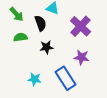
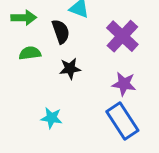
green arrow: (17, 14) -> (24, 18), turned -49
blue rectangle: (66, 78) -> (122, 121), moved

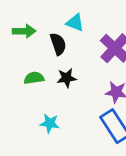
green semicircle: (30, 53) -> (34, 78), moved

